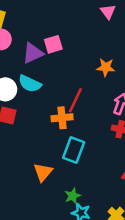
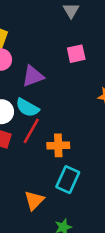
pink square: (53, 44) -> (76, 54), moved
red line: (75, 100) -> (31, 131), moved

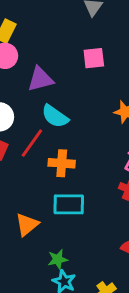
cyan semicircle: (27, 108) -> (55, 116), moved
cyan rectangle: (68, 180) -> (69, 204), turned 60

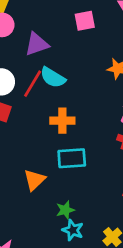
red line: (32, 143) -> (33, 84), moved

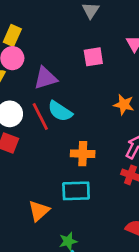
red line: (33, 84) -> (40, 117), turned -60
orange cross: (62, 121) -> (83, 154), moved

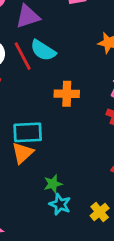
cyan rectangle: (76, 191) -> (28, 132), moved

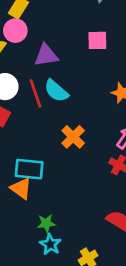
orange cross: (67, 94) -> (73, 137), turned 35
orange triangle: (22, 153) -> (21, 188), turned -50

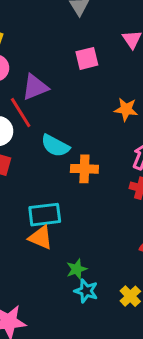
cyan semicircle: (56, 91) -> (55, 146), moved
red line: (35, 93) -> (21, 113), moved
orange cross: (73, 137) -> (84, 169), turned -30

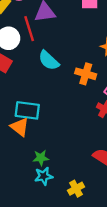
orange cross: (84, 169) -> (86, 74), moved
cyan star: (86, 291) -> (44, 176), turned 30

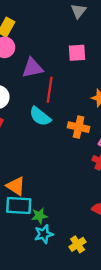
red line: (29, 29) -> (50, 90), moved, turned 30
cyan rectangle: (27, 110) -> (19, 205), moved

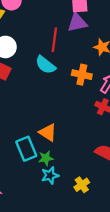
purple triangle: (33, 68) -> (77, 23), moved
orange triangle: (16, 186) -> (48, 133), moved
cyan rectangle: (19, 205) -> (26, 149), turned 65

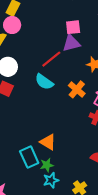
red line: (54, 40) -> (51, 59), turned 45
orange cross: (82, 75) -> (77, 89), turned 30

